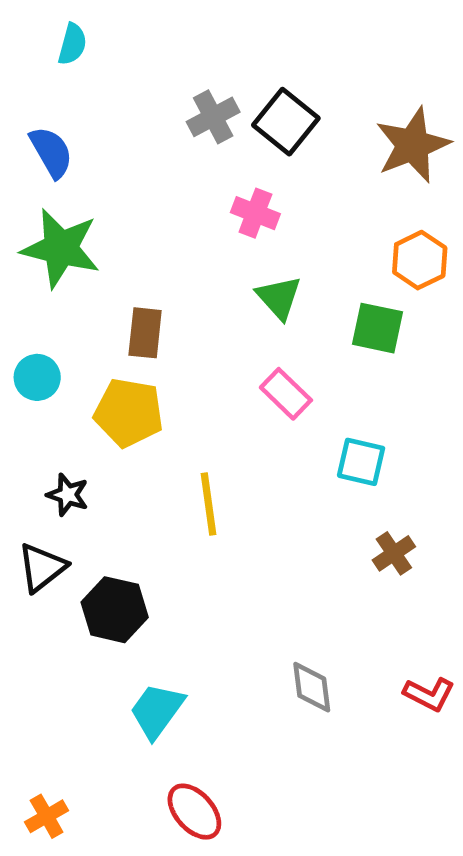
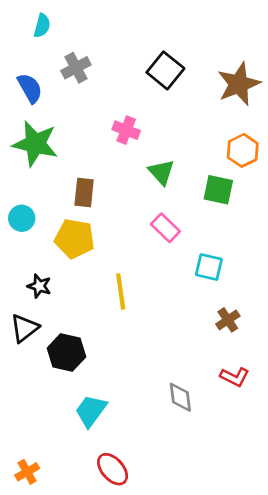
gray cross: (213, 117) -> (76, 68), moved
pink cross: (255, 213) -> (126, 130), moved
red L-shape: (429, 694) -> (235, 377), moved

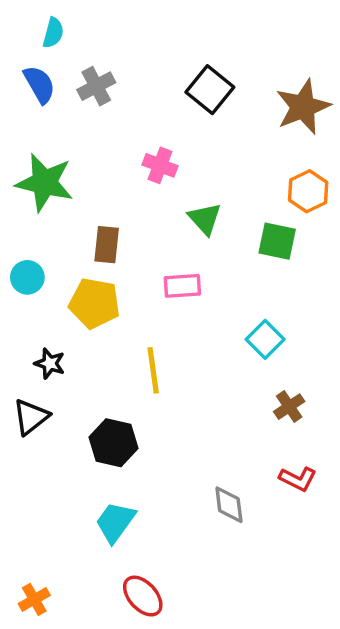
blue semicircle: (30, 88) -> (39, 84), moved
pink rectangle: (165, 228) -> (182, 286), moved, turned -48
cyan square: (209, 267) -> (265, 339), turned 32
black hexagon: (66, 353) -> (113, 443), moved

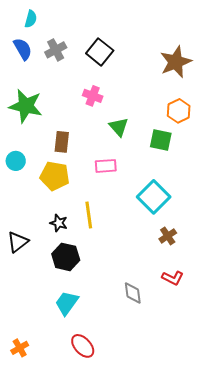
black square: (210, 90) -> (100, 52), moved
cyan square: (265, 339) -> (154, 197), size x1.5
black star: (50, 363) -> (59, 223), moved

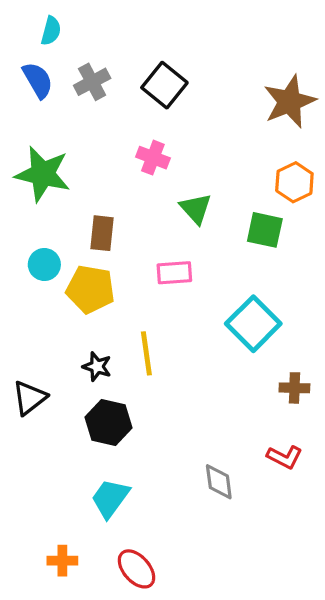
cyan circle: (16, 161) -> (44, 265), moved
brown cross: (168, 236) -> (294, 388), moved, turned 36
orange cross: (20, 348) -> (62, 561), moved, turned 30

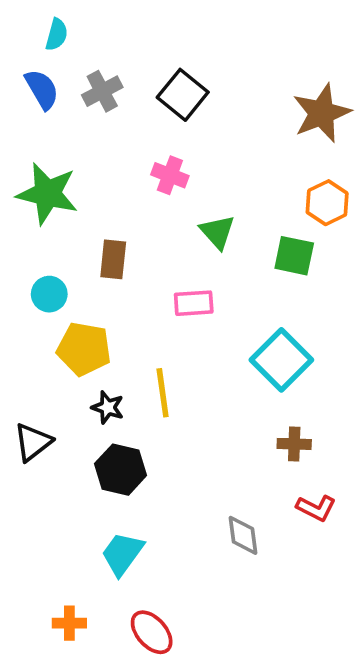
yellow pentagon: (90, 289) -> (84, 349), moved
brown cross: (294, 388) -> (294, 444), moved

